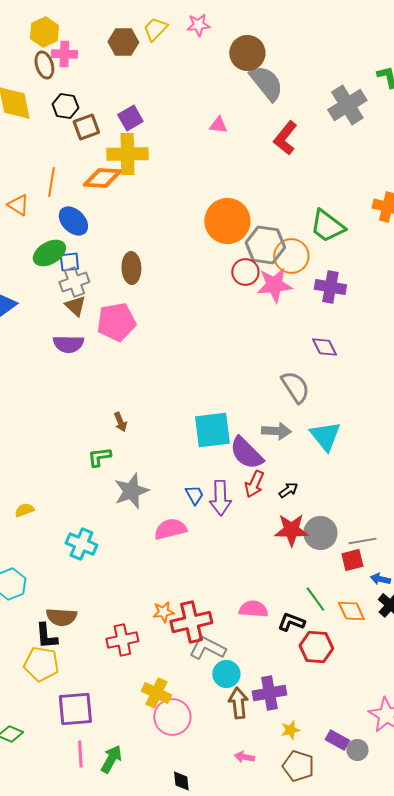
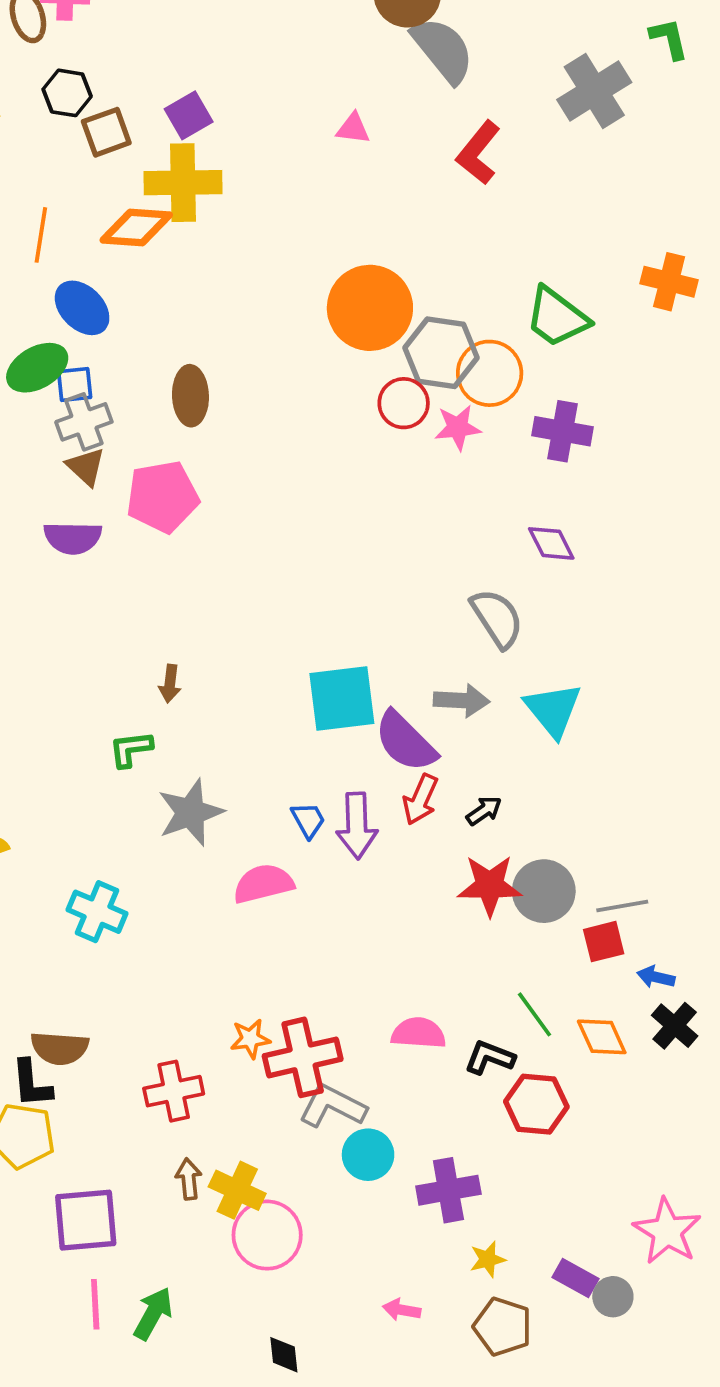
pink star: (274, 285) -> (458, 427), size x0.7
brown arrow: (120, 422) -> (170, 684), turned 30
brown arrow: (238, 703) -> (189, 1179), moved, size x0.7

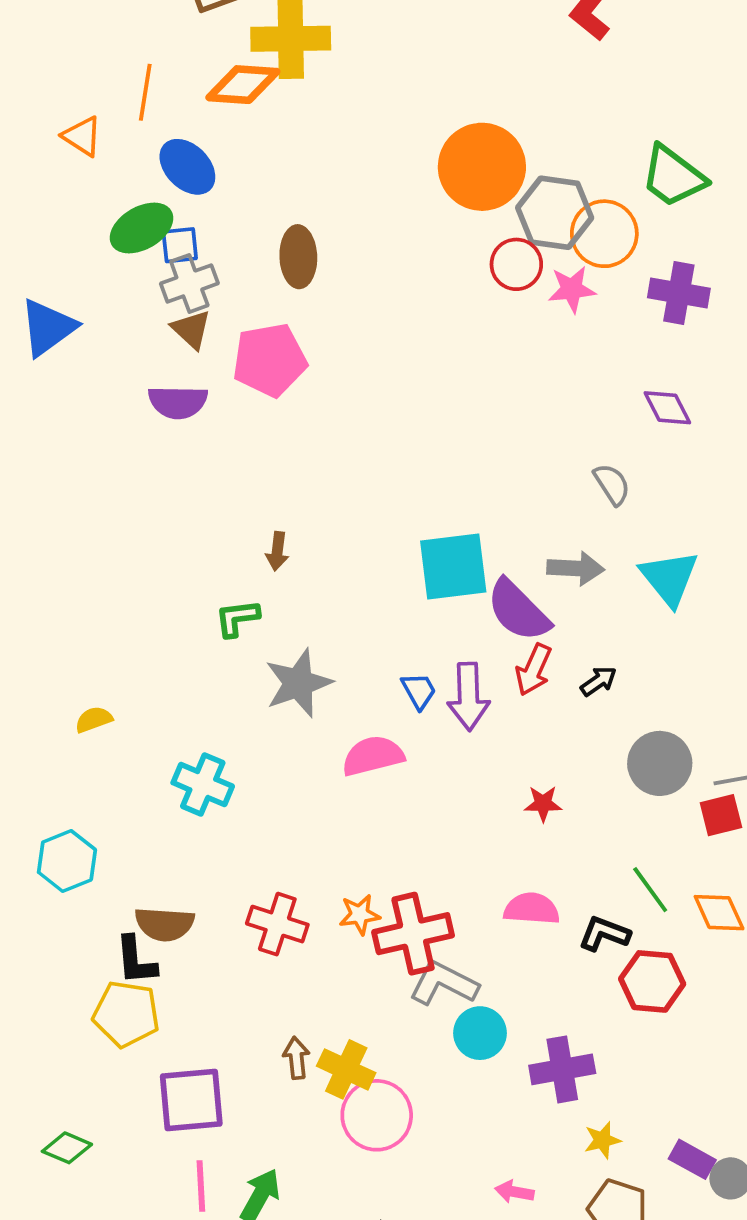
gray semicircle: (497, 618) -> (612, 484), size x0.7
red star: (490, 885) -> (543, 804), moved, size x0.6
red cross: (174, 1091) -> (277, 924), moved, turned 30

